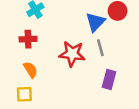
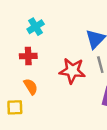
yellow square: (24, 94) -> (15, 107), moved

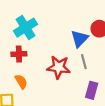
cyan cross: (36, 27) -> (26, 28), size x1.5

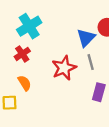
red cross: (19, 54) -> (22, 54), turned -32
red star: (59, 67) -> (64, 68), turned -30

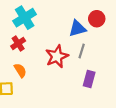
blue triangle: (86, 38) -> (77, 28), turned 30
gray line: (91, 62) -> (82, 51), turned 32

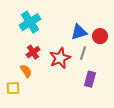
red circle: (97, 19) -> (100, 36), moved
red cross: (18, 43) -> (33, 52), moved

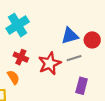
red cross: (33, 52) -> (21, 57), turned -32
gray line: (83, 53) -> (74, 58), turned 56

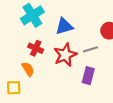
blue triangle: (70, 36) -> (64, 26), moved
purple rectangle: (82, 86) -> (88, 76), moved

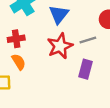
blue triangle: (64, 26) -> (59, 14), turned -36
red cross: (36, 48) -> (16, 39), moved, turned -32

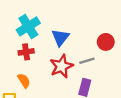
red cross: (16, 39) -> (26, 52), moved

